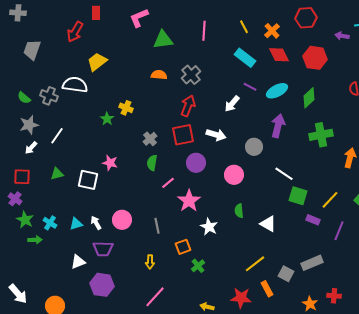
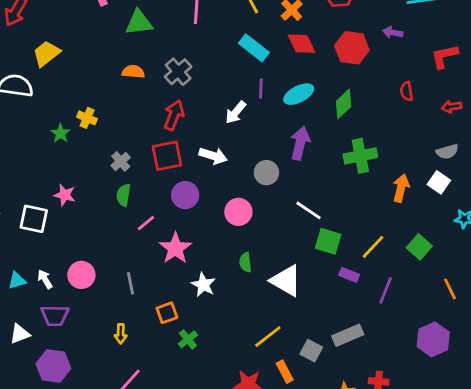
purple arrow: (342, 36) -> (393, 32), moved
purple line: (250, 87) -> (261, 89), turned 64
white triangle: (268, 224) -> (286, 281), size x1.4

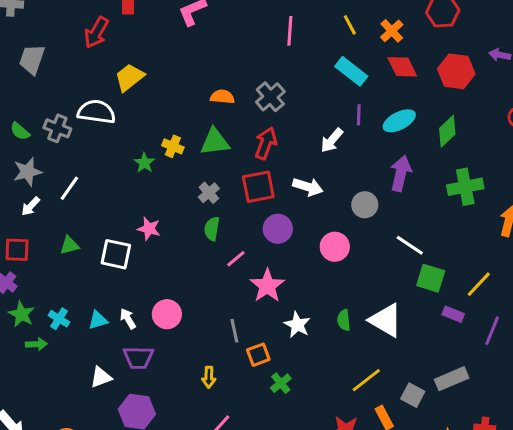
green triangle: (139, 23) -> (215, 142), moved
green semicircle: (245, 262) -> (344, 320), moved
gray line: (130, 283) -> (234, 331), moved

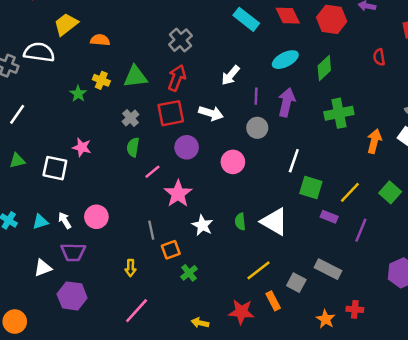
orange semicircle: (222, 97) -> (100, 40), moved
purple line: (359, 115) -> (256, 96), moved
white line: (410, 245) -> (294, 161), turned 75
gray rectangle: (452, 379) -> (328, 269), turned 50

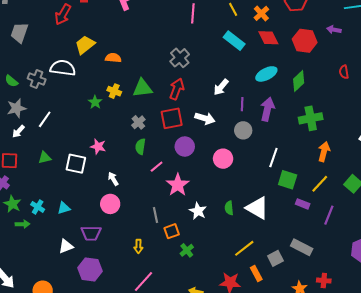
orange arrow: (374, 141) -> (324, 152), moved
white arrow: (65, 220) -> (113, 179), moved
gray square: (296, 283) -> (275, 258), turned 35

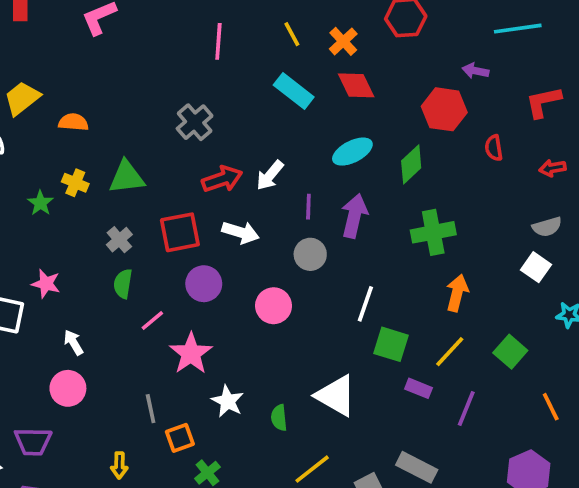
red hexagon: (305, 41) -> (444, 109), moved
red arrow: (177, 89) -> (222, 179), moved, turned 50
green semicircle: (229, 208) -> (279, 418), moved

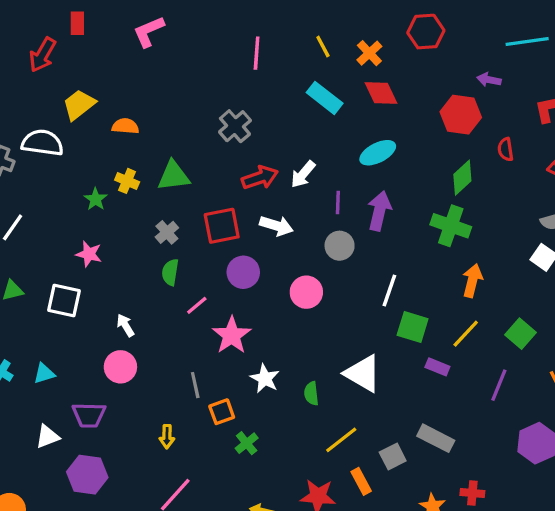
green diamond: (411, 164) -> (462, 178), moved
green cross: (433, 232) -> (451, 226), turned 30
pink star: (46, 284) -> (89, 254), moved
purple line: (466, 409) -> (499, 385), moved

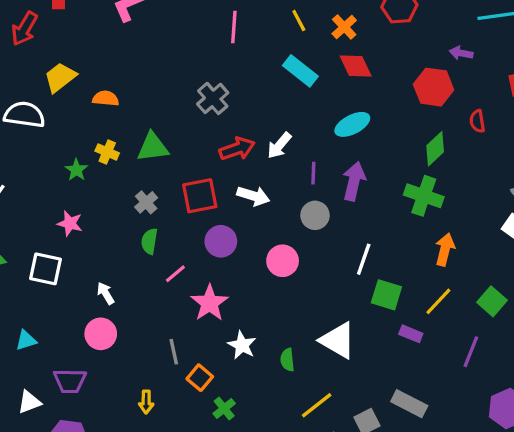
orange square: (222, 412) -> (200, 378), turned -30

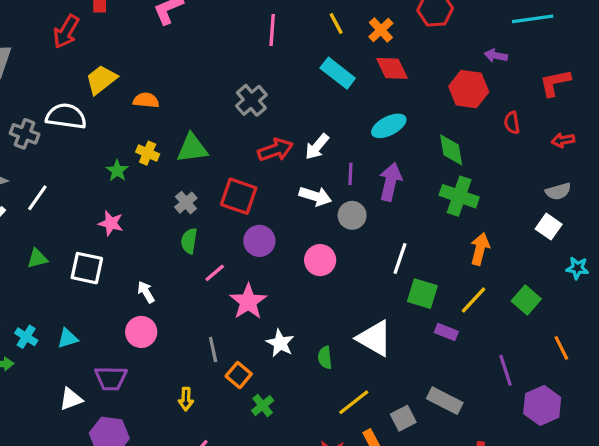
green diamond: (435, 149) -> (451, 150), moved, turned -56
red square: (200, 196) -> (239, 196), turned 30
white arrow: (253, 196) -> (315, 196), moved
purple line: (471, 352) -> (505, 370), moved, turned -40

